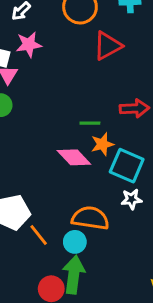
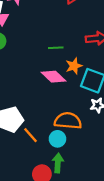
green line: (90, 123) -> (56, 48), moved
green arrow: (74, 275) -> (58, 163), size x0.7

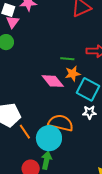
green line: (56, 48) -> (67, 59), moved
cyan circle: (57, 139) -> (49, 138), size x1.6

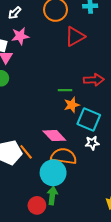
pink diamond: (53, 81) -> (54, 136), moved
orange line: (25, 132) -> (26, 152), moved

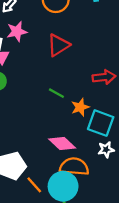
red triangle: (75, 36) -> (58, 45), moved
green line: (65, 90) -> (56, 93), moved, turned 32
orange line: (26, 152) -> (34, 185), moved

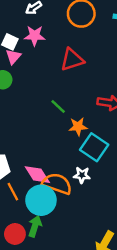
pink diamond: (62, 143) -> (37, 175), moved
white star: (106, 150) -> (82, 175), moved

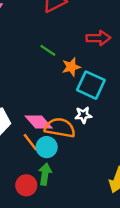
orange line: (13, 192) -> (30, 142), moved
cyan circle: (41, 200) -> (47, 147), size x0.7

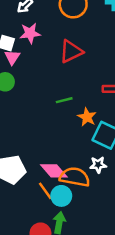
green line: (48, 50) -> (64, 100), turned -49
orange star: (71, 67) -> (87, 117), turned -30

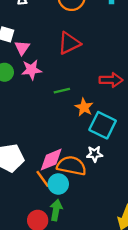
pink star: (30, 33) -> (31, 70), moved
pink triangle: (12, 57) -> (22, 48), moved
pink diamond: (54, 171) -> (51, 160), turned -72

